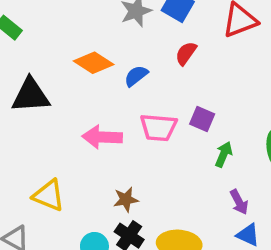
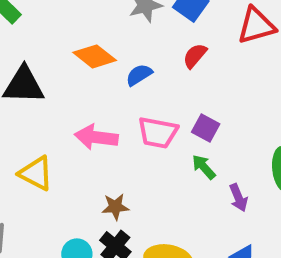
green arrow: (224, 154) -> (204, 167), moved, turned -70
yellow triangle: (49, 195) -> (36, 173), moved
purple arrow: (239, 202) -> (238, 198), moved

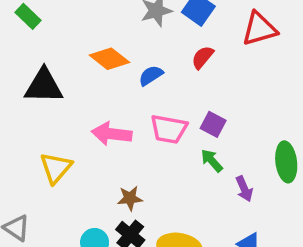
yellow triangle: (36, 173) -> (56, 168), turned 44

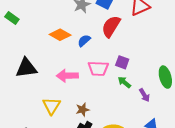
red semicircle: (203, 57) -> (111, 26), size x1.6
black triangle: (44, 86) -> (26, 68), moved
yellow triangle: (56, 168) -> (52, 106), moved

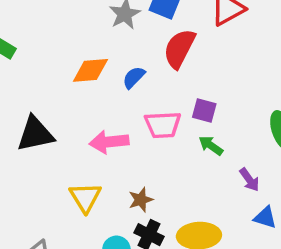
orange diamond: (60, 35) -> (90, 70), turned -30
purple arrow: (144, 95) -> (249, 180), moved

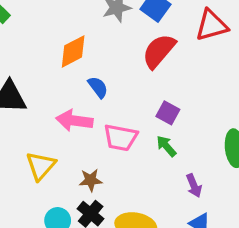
orange diamond: (90, 70) -> (73, 51), turned -36
blue semicircle: (134, 77) -> (98, 87), moved, turned 85
pink trapezoid: (163, 125) -> (121, 138), moved

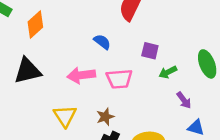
orange diamond: (73, 51) -> (35, 25), moved
blue semicircle: (98, 87) -> (102, 42), moved
green arrow: (166, 146) -> (168, 72), moved, turned -60

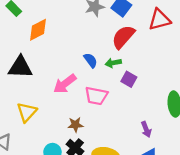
green arrow: (168, 72) -> (113, 63), moved
pink arrow: (81, 75) -> (65, 84), turned -45
yellow triangle: (65, 116) -> (27, 112), moved

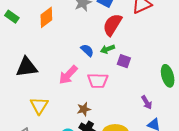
orange diamond: (38, 30) -> (46, 17), moved

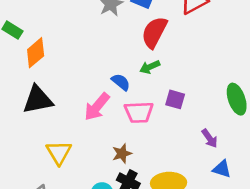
orange diamond: (46, 17) -> (36, 53), moved
blue semicircle: (87, 50) -> (121, 82), moved
purple square: (124, 61) -> (175, 99), moved

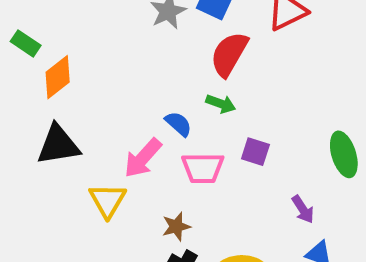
green arrow: (150, 67) -> (221, 104), turned -138
yellow triangle: (59, 153) -> (108, 200), moved

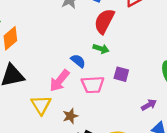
purple arrow: (303, 209) -> (149, 105), turned -84
brown star: (176, 226) -> (70, 116), moved

